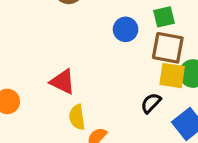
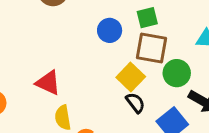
yellow square: (172, 76) -> (131, 77), moved, turned 36
black semicircle: (151, 103) -> (135, 103), turned 100

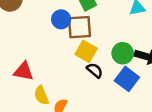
brown square: (151, 48) -> (80, 27), moved
green circle: (177, 73) -> (123, 53), moved

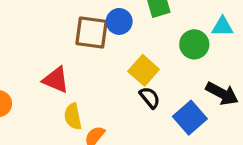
brown square: (80, 27) -> (91, 33), moved
green circle: (123, 53) -> (194, 44), moved

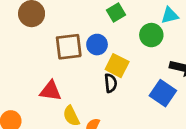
blue circle: (119, 21) -> (97, 45), moved
black semicircle: (150, 98) -> (111, 83), moved, turned 48

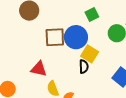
blue circle: (97, 45) -> (76, 37), size x1.5

